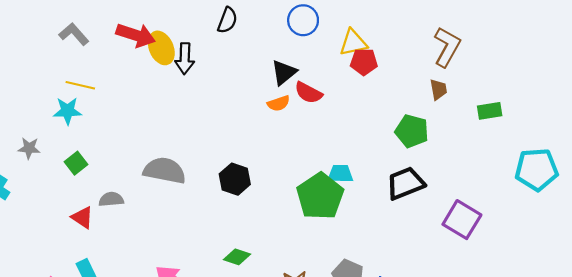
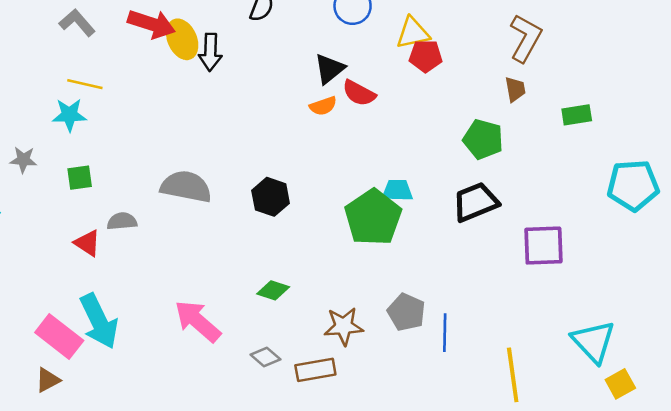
green square: (76, 163) -> (80, 178), turned 30
purple square: (462, 220) -> (543, 246), turned -33

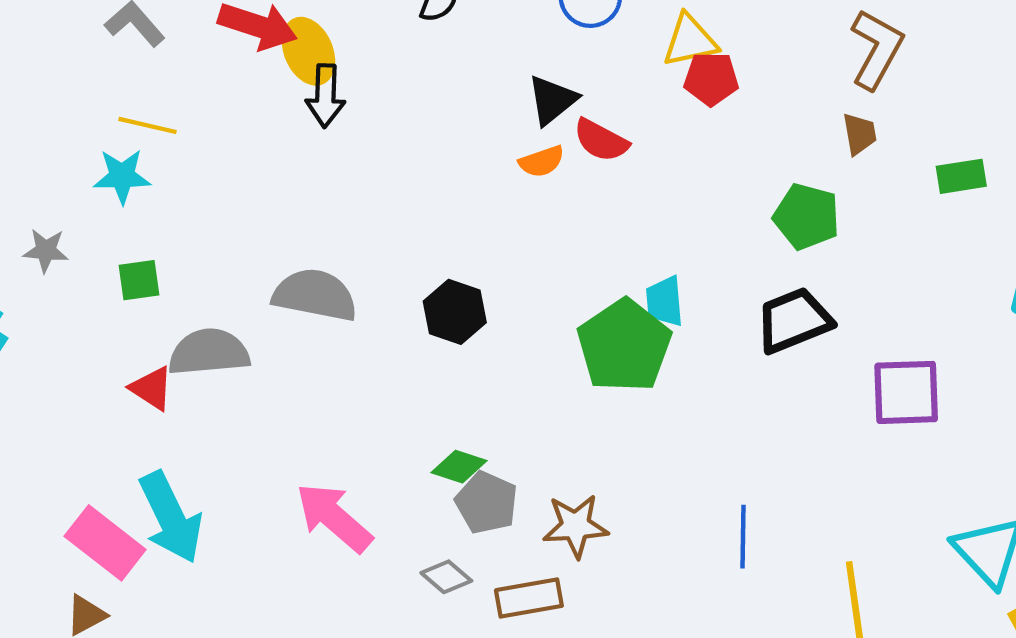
black arrow: (210, 52) -> (325, 96), moved
cyan trapezoid: (397, 190) -> (665, 301), turned -96
gray semicircle: (122, 221) -> (209, 352), size x1.6
gray pentagon: (406, 312) -> (487, 503), moved

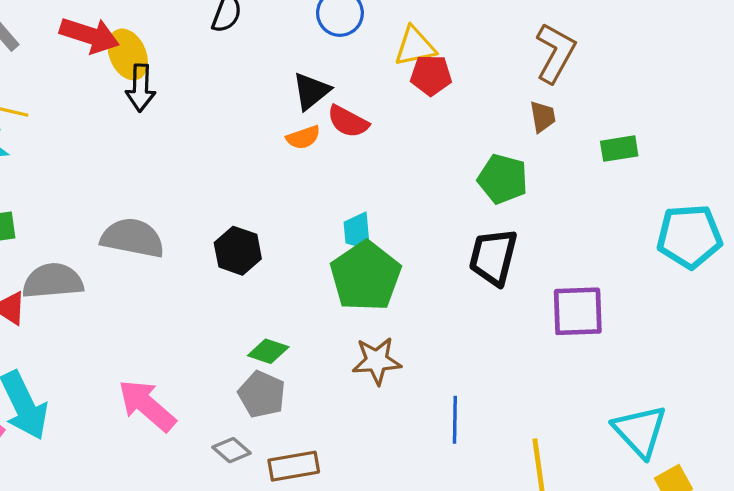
cyan trapezoid: (665, 301) -> (358, 232), moved
black trapezoid: (794, 320) -> (493, 257), turned -54
green diamond: (459, 467) -> (268, 351), moved
brown star: (576, 526) -> (377, 361), moved

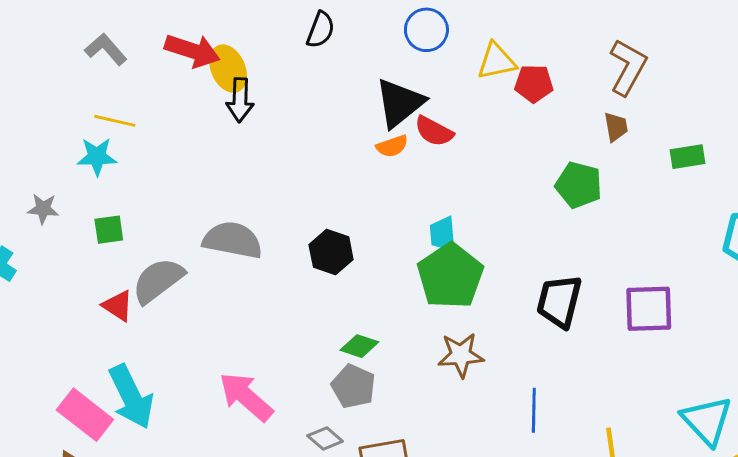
red pentagon: (431, 75) -> (534, 84), moved
black triangle: (311, 91) -> (400, 103), size x1.4
black trapezoid: (493, 257) -> (559, 301), moved
gray semicircle: (53, 281) -> (158, 280), turned -32

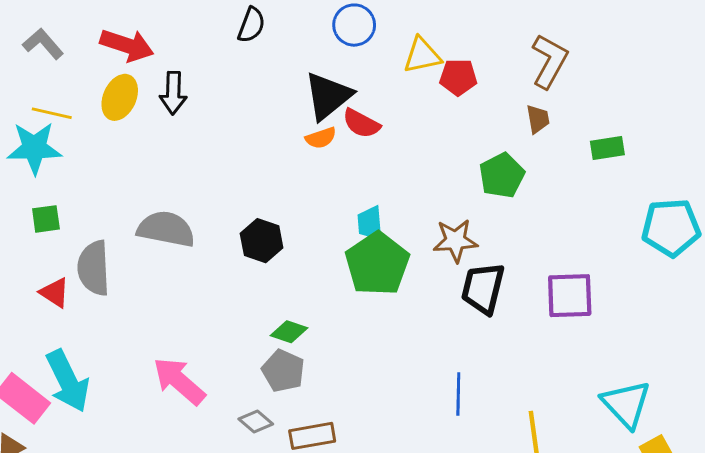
yellow ellipse: (228, 69) -> (120, 97), moved, turned 48
cyan star: (97, 157) -> (34, 148), size x1.4
green pentagon: (579, 185) -> (502, 175), turned 30
gray semicircle: (158, 280) -> (94, 268), turned -56
brown star: (461, 355) -> (455, 241), moved

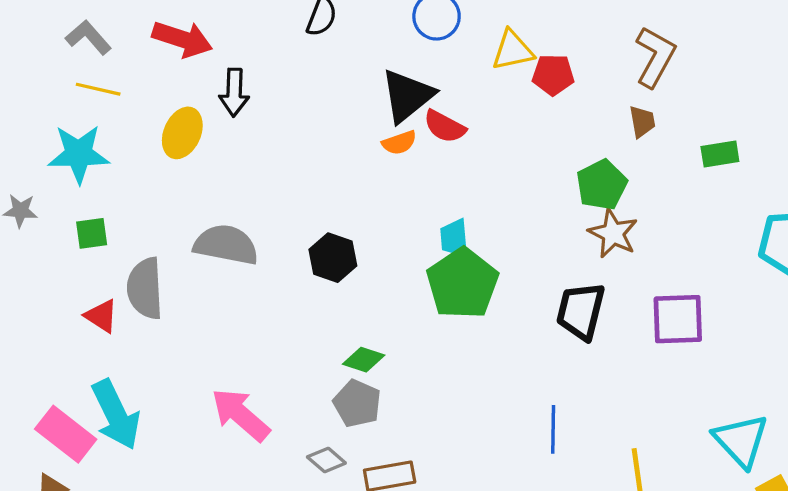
yellow ellipse: (120, 97) -> (182, 133), moved
yellow line: (52, 113) -> (98, 89), moved
brown star: (455, 241) -> (613, 233), moved, turned 30

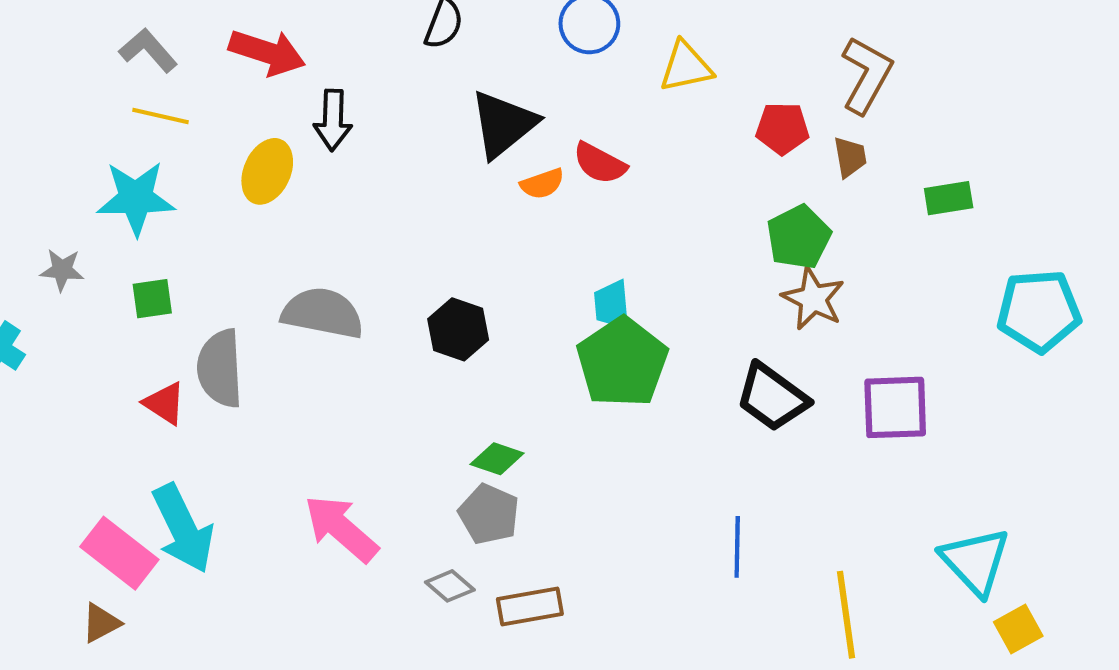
red pentagon: (553, 75) -> (782, 128), moved
black triangle: (407, 96) -> (503, 124), moved
black trapezoid: (581, 311) -> (772, 397), turned -68

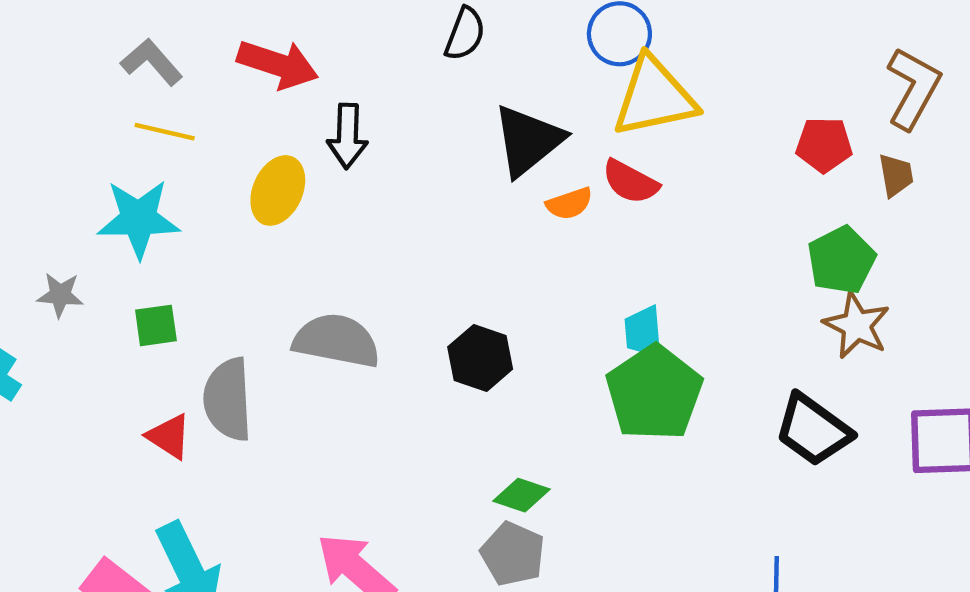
yellow triangle: (686, 67) -> (654, 97), moved, size x1.5

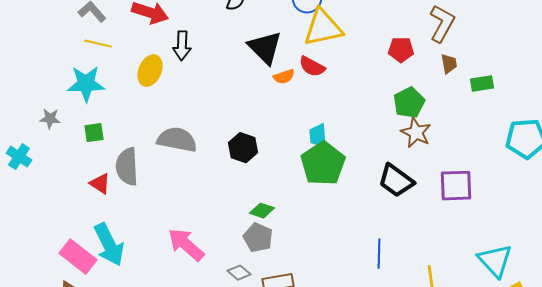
black triangle: (528, 140) -> (265, 48), turned -36
brown trapezoid: (896, 175) -> (449, 64), moved

